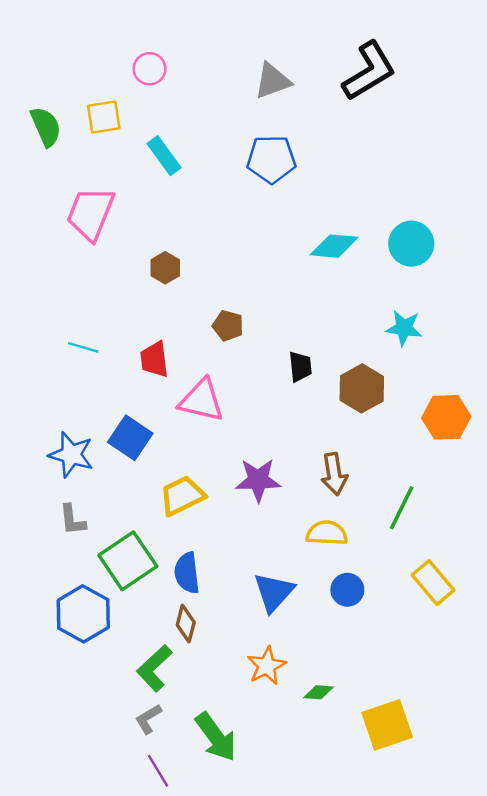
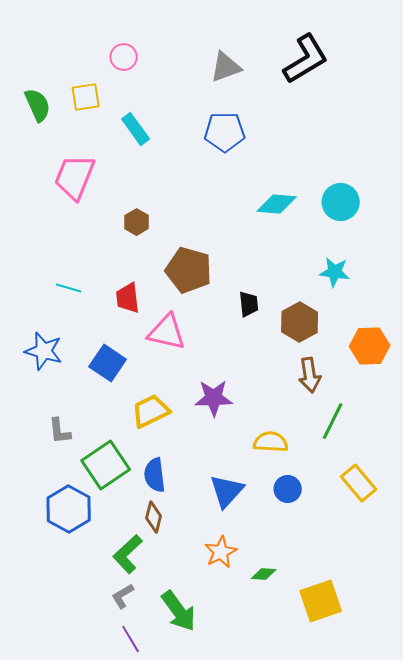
brown pentagon: (228, 326) -> (189, 270), size x1.8
blue star: (71, 455) -> (44, 351), moved
brown arrow: (334, 474) -> (310, 375), moved

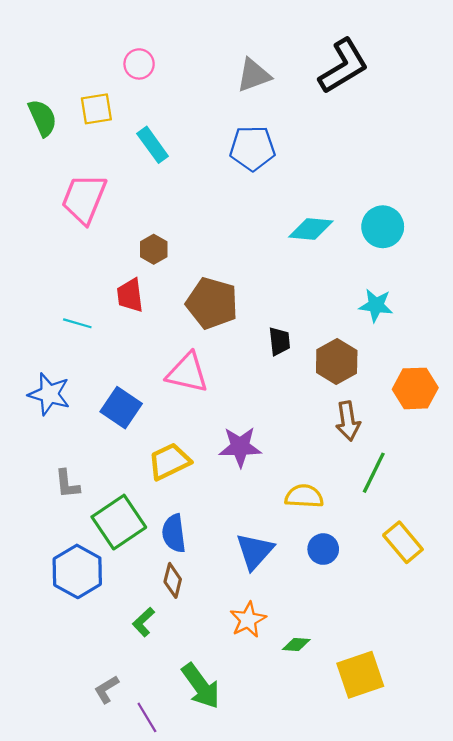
red trapezoid: (128, 298) -> (130, 295), moved
green L-shape: (128, 554) -> (144, 622), size x0.7
gray L-shape: (123, 596) -> (106, 689), moved

